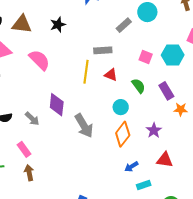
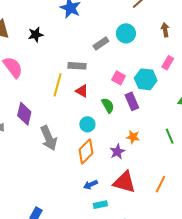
purple rectangle: (166, 91) -> (132, 101), moved
orange star: (181, 109) -> (133, 137), moved
red triangle: (165, 160) -> (124, 182), size x1.4

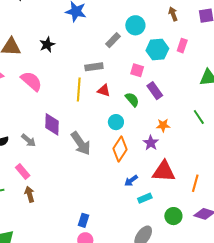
cyan hexagon: (146, 79) -> (157, 50), moved
orange line: (161, 184) -> (195, 183), moved

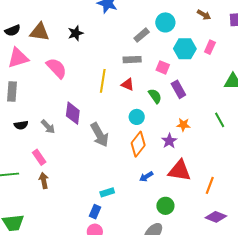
brown arrow: (173, 14) -> (204, 15), turned 136
gray rectangle: (94, 67) -> (132, 60), moved
cyan rectangle: (145, 198) -> (107, 192), moved
green circle: (173, 216) -> (165, 206), moved

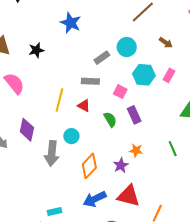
cyan circle: (137, 117) -> (71, 136), moved
gray arrow: (100, 135) -> (52, 153), turned 30
blue arrow: (146, 177) -> (95, 199), size x1.6

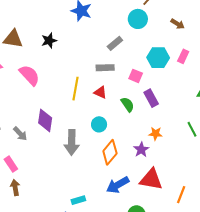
cyan circle: (127, 47) -> (138, 19), moved
cyan circle: (71, 136) -> (99, 124), moved

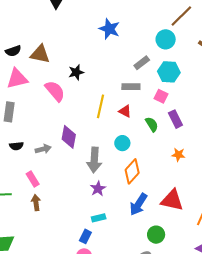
black star: (49, 41) -> (76, 72), moved
cyan hexagon: (158, 58) -> (169, 72), moved
gray arrow: (20, 134) -> (43, 149), turned -63
purple star: (141, 150) -> (98, 189), moved
blue arrow: (118, 185) -> (138, 204), turned -30

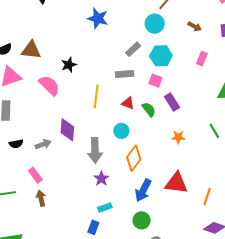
red triangle: (125, 111) -> (128, 103), moved
green circle: (156, 235) -> (142, 220), moved

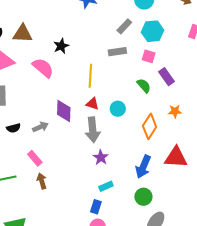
red triangle: (128, 103) -> (93, 104), moved
orange diamond: (134, 158) -> (150, 126), moved

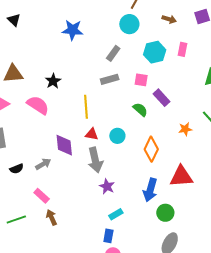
cyan hexagon: (153, 31) -> (155, 52), moved
orange star: (175, 111) -> (185, 129), moved
green circle: (143, 197) -> (165, 213), moved

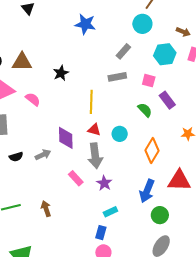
brown arrow: (169, 19) -> (183, 32), moved
pink semicircle: (38, 105) -> (33, 99), moved, size x0.7
pink rectangle: (42, 196) -> (76, 178), moved

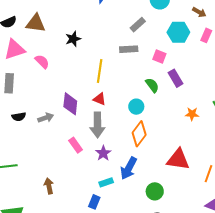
cyan circle: (120, 134) -> (136, 107), moved
orange diamond: (152, 150) -> (139, 134), moved
blue arrow: (147, 191) -> (129, 168), moved
brown arrow: (46, 209) -> (49, 186), moved

